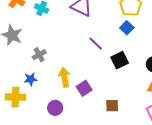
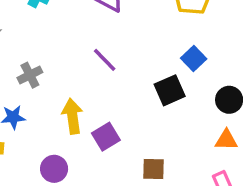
blue square: (127, 28) -> (194, 59), moved
purple line: (96, 44) -> (105, 60), moved

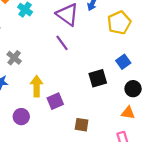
blue square: (194, 59) -> (123, 62), moved
purple line: (105, 60) -> (62, 43), moved
gray cross: (30, 75) -> (14, 58), turned -32

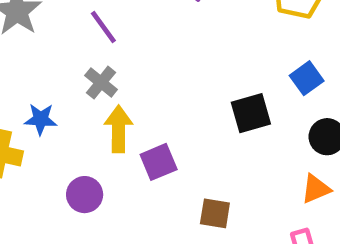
purple line: (62, 43) -> (103, 27), moved
gray cross: (14, 58) -> (101, 83), moved
orange triangle: (128, 113) -> (316, 189), turned -32

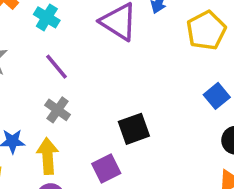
black square: (251, 113) -> (134, 129), moved
yellow arrow: (118, 129) -> (48, 156), moved

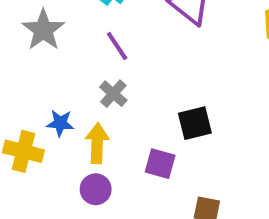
purple square: (106, 169) -> (160, 164), turned 36

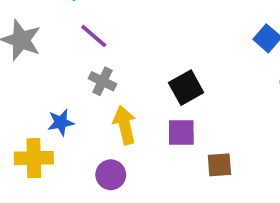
yellow arrow: (97, 143) -> (125, 125), moved
purple square: (160, 164) -> (181, 132), moved

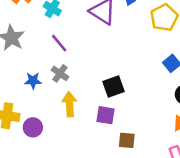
blue star: (61, 122) -> (33, 81), moved
purple circle: (111, 175) -> (33, 127), moved

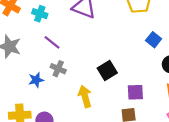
yellow arrow: (70, 104) -> (85, 96), moved
purple square: (105, 115) -> (135, 92), moved

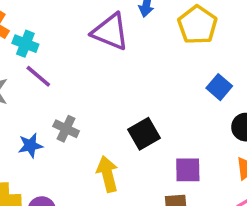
cyan cross: (40, 14) -> (25, 44), moved
purple line: (52, 42) -> (38, 76), moved

